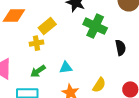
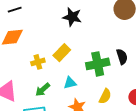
yellow rectangle: (47, 26) -> (62, 53), moved
green cross: (95, 26) -> (98, 64), moved, turned -30

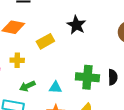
yellow rectangle: (62, 53) -> (45, 41), moved
yellow cross: (38, 62) -> (17, 60), moved

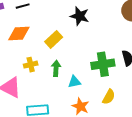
green arrow: (27, 86) -> (56, 68), moved, turned 133

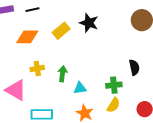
yellow rectangle: (54, 39) -> (61, 31), moved
green cross: (103, 64) -> (114, 85), moved, size x0.7

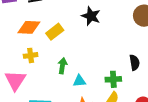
yellow rectangle: (61, 31) -> (55, 32), moved
yellow cross: (37, 68) -> (31, 55), moved
pink triangle: (16, 90) -> (15, 80), turned 30

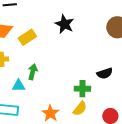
black semicircle: (135, 63) -> (105, 73), turned 77
cyan triangle: (79, 81) -> (18, 86), moved

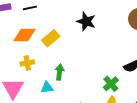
green cross: (82, 89) -> (111, 84), turned -35

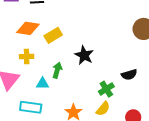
black star: (86, 21) -> (84, 55), moved

